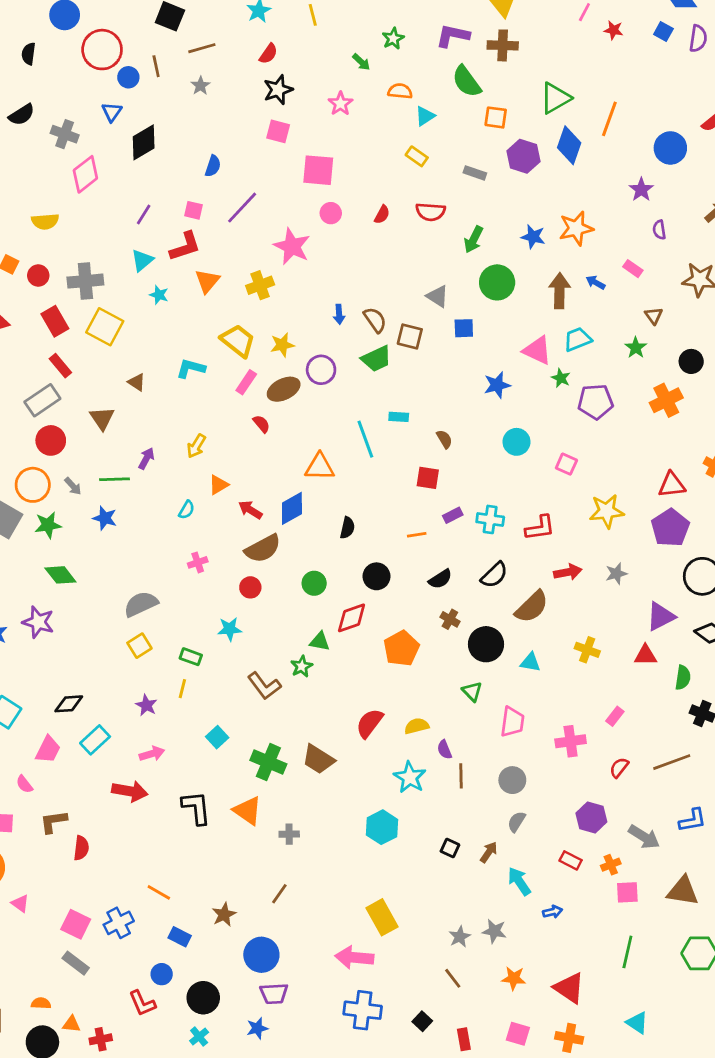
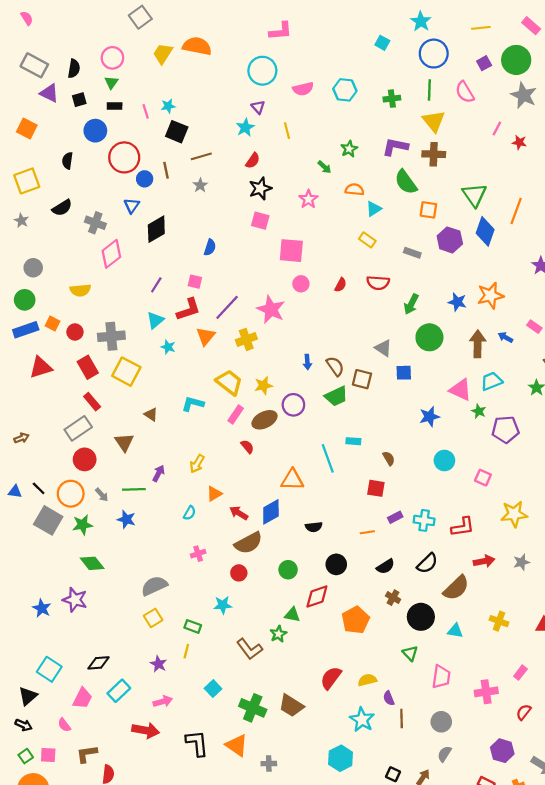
green triangle: (555, 98) -> (474, 195), turned -35
purple line: (242, 208) -> (227, 307), moved
black semicircle: (347, 528) -> (314, 527), turned 70

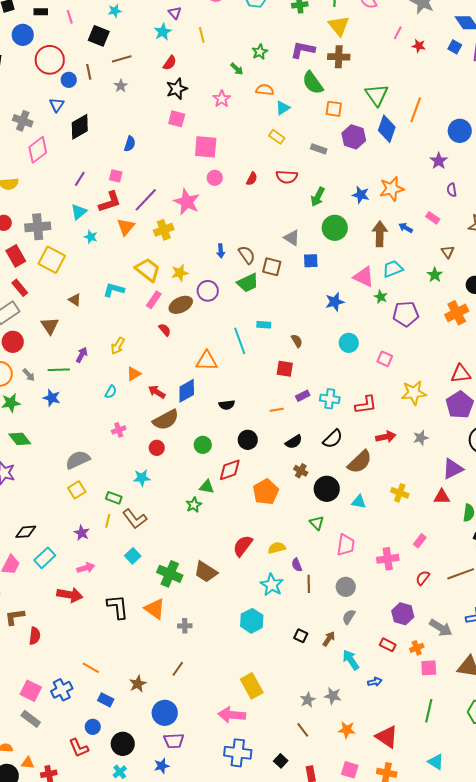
cyan star: (168, 106) -> (115, 11), moved
brown L-shape: (250, 649) -> (135, 519), moved

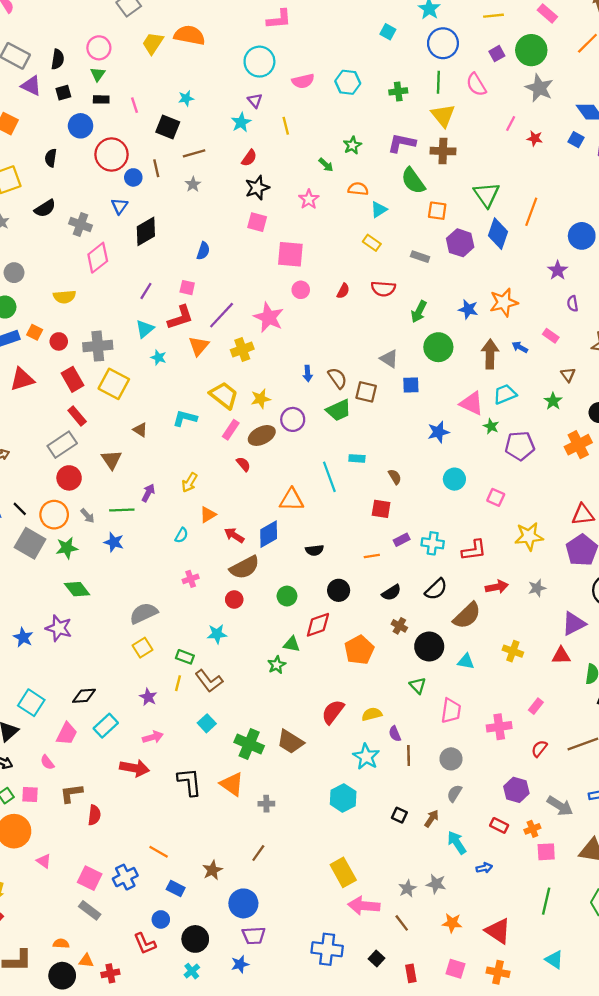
pink arrow: (232, 715) -> (364, 906), moved

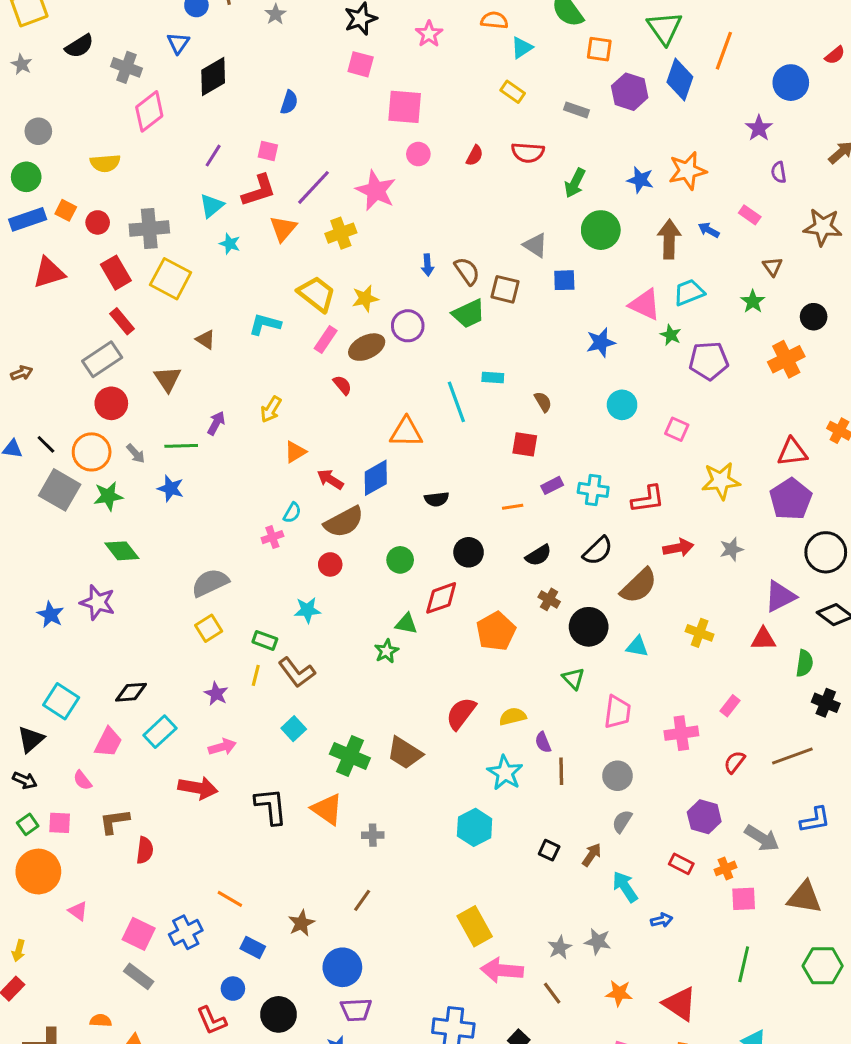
cyan semicircle: (181, 535) -> (292, 513), moved

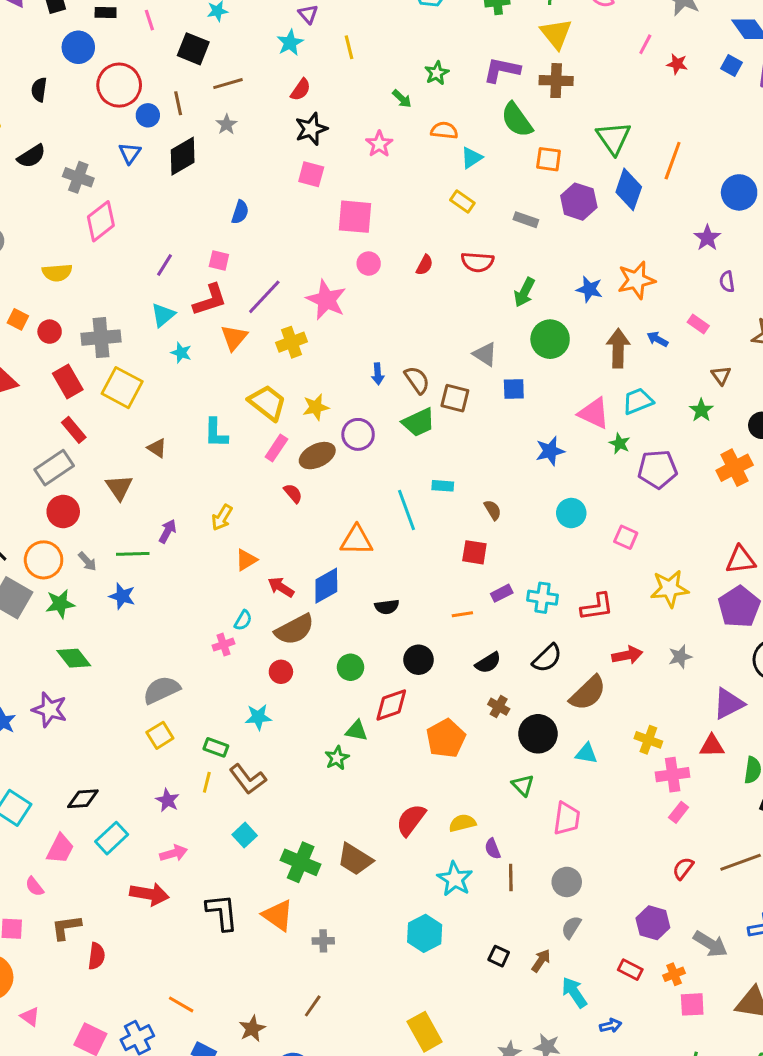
black diamond: (213, 77) -> (183, 156), moved
cyan L-shape: (265, 324) -> (216, 433), turned -104
pink cross: (681, 733) -> (673, 775), moved

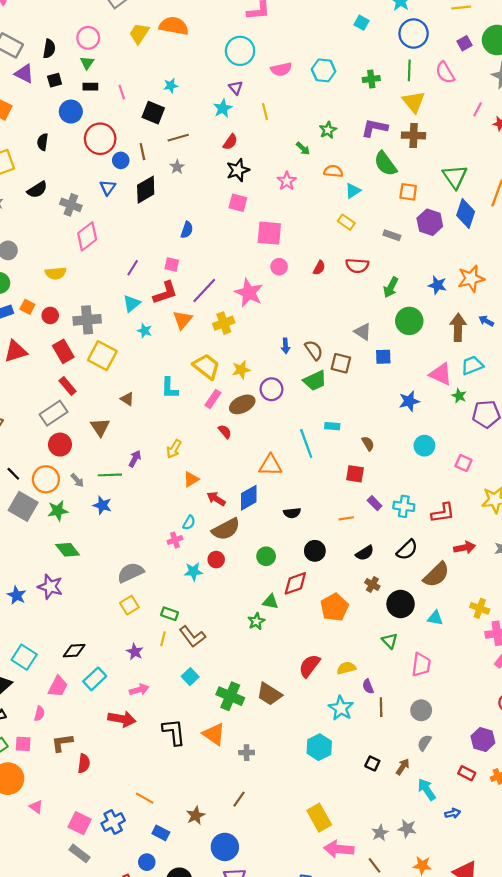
purple rectangle: (502, 593) -> (375, 503), turned 72
cyan star: (258, 717) -> (193, 571), moved
pink semicircle: (34, 887) -> (39, 714), turned -128

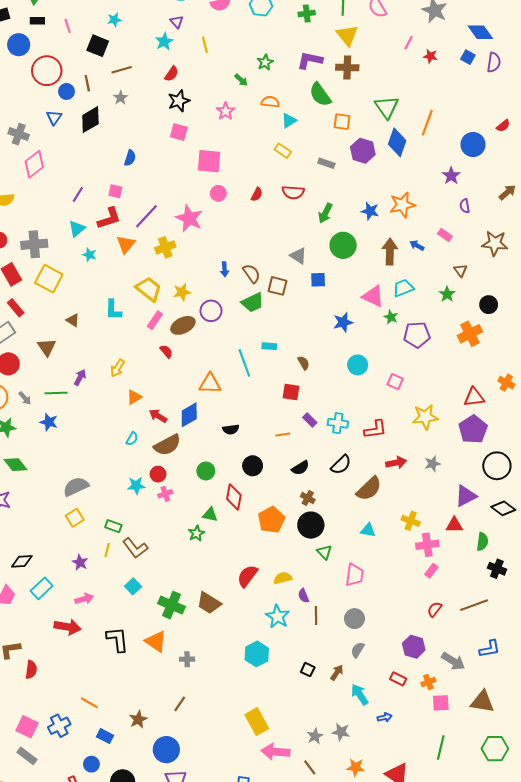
pink cross: (175, 540) -> (165, 494), moved
red diamond: (295, 583) -> (234, 497), turned -60
black circle: (401, 604) -> (311, 525), moved

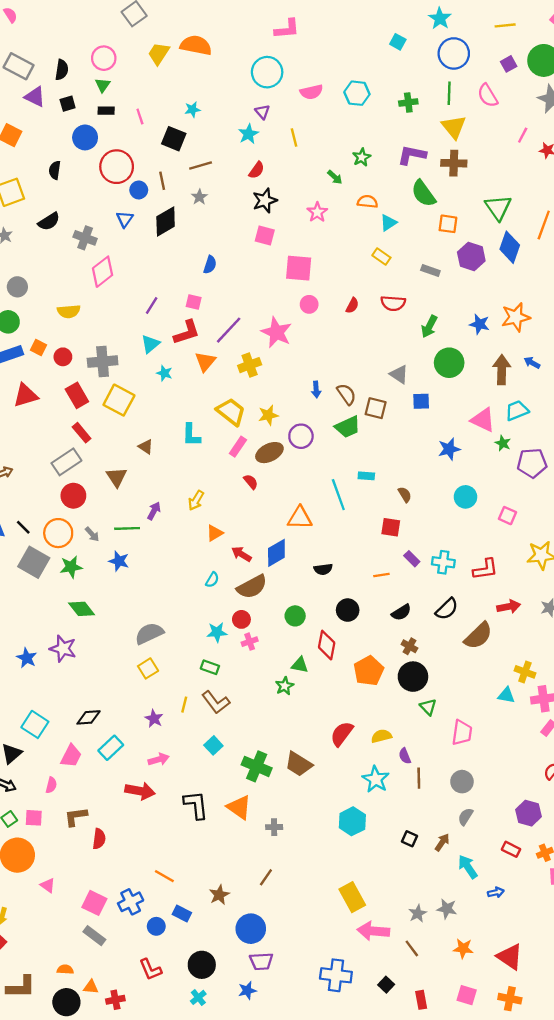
green rectangle: (113, 526) -> (210, 667), moved
cyan triangle: (368, 530) -> (506, 695), moved
blue circle: (91, 764) -> (156, 926), moved

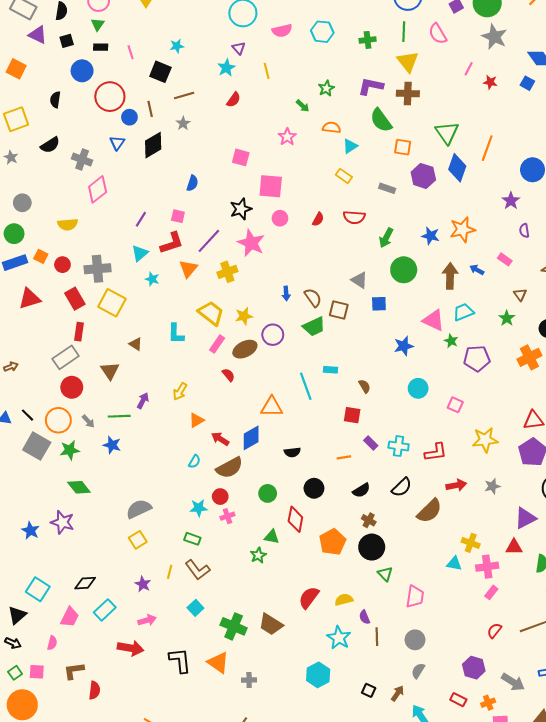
black star: (265, 200) -> (241, 209), moved
red rectangle: (82, 433) -> (79, 332), turned 48

